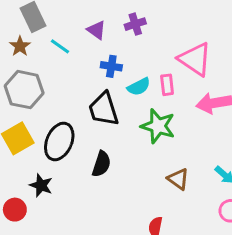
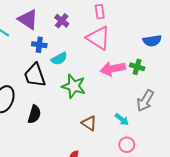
purple cross: (135, 24) -> (62, 21), moved, turned -32
purple triangle: (96, 30) -> (28, 19), size x1.5
pink rectangle: (167, 85) -> (100, 12), moved

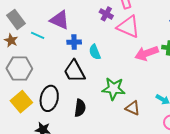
purple cross: (62, 21) -> (106, 14), moved
cyan semicircle: (59, 59) -> (95, 52), turned 105
green star: (74, 86) -> (113, 89), moved

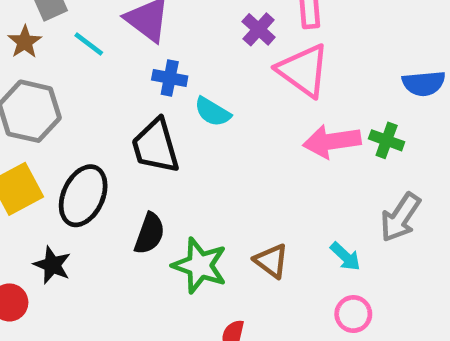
cyan semicircle: (95, 52) -> (213, 112), turned -49
green star: (113, 89) -> (200, 266), moved

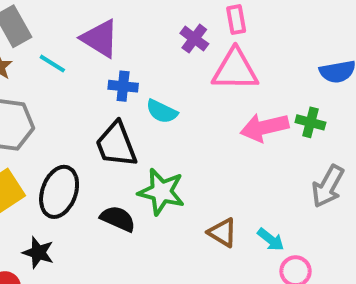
pink triangle: (303, 70) -> (235, 70), turned -30
black semicircle: (150, 234) -> (118, 219), turned -81
cyan arrow: (345, 256) -> (271, 240), moved
green star: (200, 266) -> (161, 192), moved

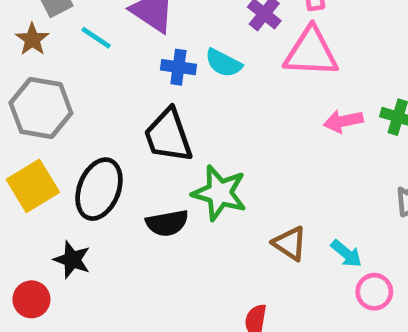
cyan semicircle: (162, 111) -> (223, 63), moved
pink arrow: (264, 127) -> (343, 121), size x0.7
black semicircle: (118, 219) -> (167, 223), turned 144

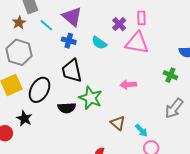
blue cross: (178, 67) -> (69, 41), moved
pink arrow: (343, 121) -> (128, 85), moved

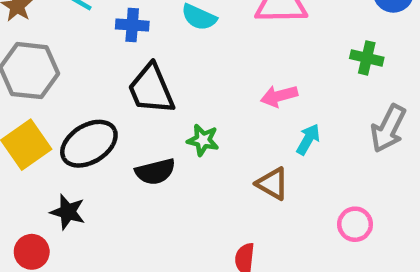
black ellipse: (40, 90) -> (89, 144), turned 40
green star: (91, 98) -> (203, 140), size x0.6
cyan arrow: (141, 130) -> (308, 139), moved, turned -96

